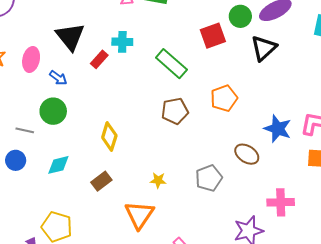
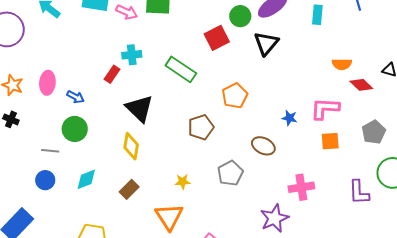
black triangle: (70, 37) -> (139, 108), moved
brown pentagon: (175, 111) -> (201, 127), moved
blue star: (278, 129) -> (289, 118), size x0.6

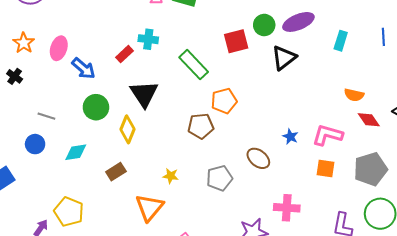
orange pentagon: (235, 96) -> (224, 101), moved
blue arrow: (75, 97) -> (83, 68), size x1.4
green circle: (75, 129) -> (96, 107), moved
gray pentagon: (374, 132) -> (370, 169), size x1.4

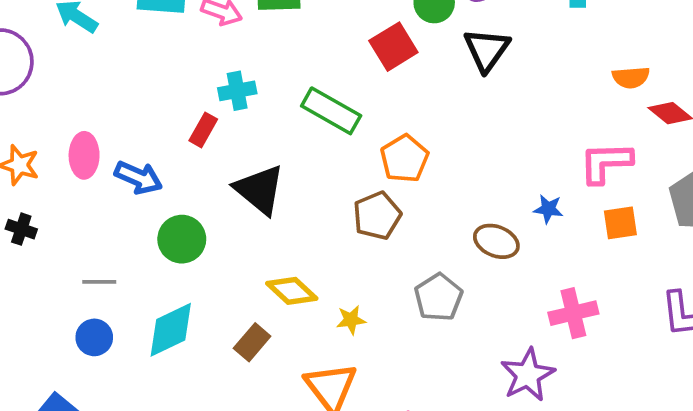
yellow diamond: (127, 129) -> (292, 291), moved, turned -52
blue star: (290, 137) -> (548, 209), moved
cyan diamond: (76, 152) -> (171, 330), size x1.4

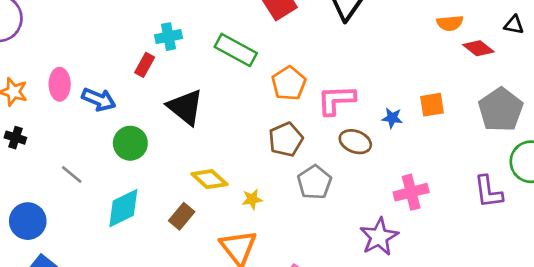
pink L-shape: (606, 163) -> (336, 100), moved
brown pentagon: (377, 216) -> (286, 139), moved
orange square: (620, 223) -> (432, 105), moved
gray line: (99, 282) -> (72, 175), turned 40
blue circle: (94, 337) -> (28, 221), moved, size x1.4

